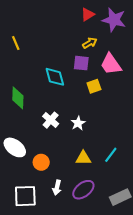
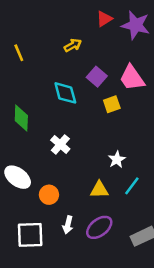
yellow arrow: (90, 43) -> (73, 45), moved
purple square: (81, 63) -> (97, 77), turned 35
white star: (78, 123) -> (117, 160), moved

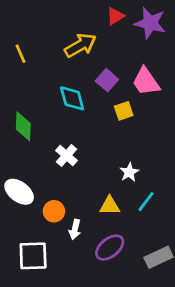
yellow arrow: (73, 45) -> (80, 45), size x1.6
white arrow: (68, 225) -> (75, 229), moved

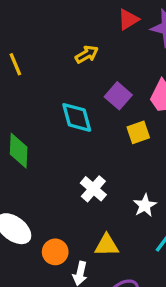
yellow arrow: (80, 45) -> (87, 54), size x0.6
white cross: (66, 155) -> (93, 189), moved
yellow triangle: (110, 206) -> (107, 245), moved

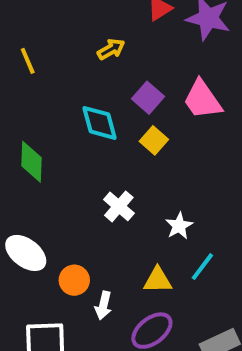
yellow square: (138, 132) -> (154, 140), moved, turned -30
yellow triangle: (107, 245) -> (158, 280), moved

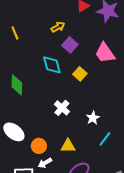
purple square: (148, 98) -> (70, 45), moved
yellow triangle: (158, 280) -> (68, 146), moved
white arrow: (103, 305) -> (45, 163), moved, turned 48

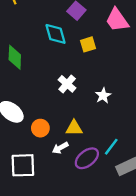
yellow square: (80, 74) -> (88, 44), turned 32
cyan line: (105, 139) -> (111, 147), moved
white arrow: (45, 163) -> (60, 148), moved

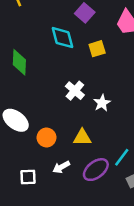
white star: (103, 96) -> (102, 103), moved
white arrow: (60, 148) -> (61, 167), moved
white square: (23, 165) -> (28, 177), size x0.6

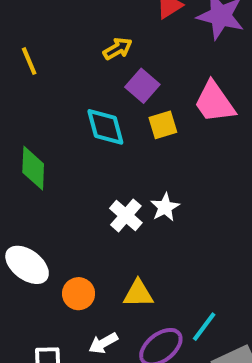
yellow square: (97, 49) -> (163, 125), moved
white star: (102, 103) -> (165, 207), moved

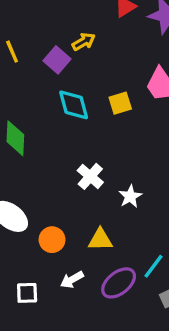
purple square: (142, 86) -> (57, 60), moved
white star: (165, 207) -> (130, 196), moved

